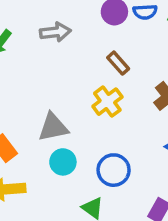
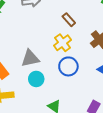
blue circle: (114, 170) -> (68, 66), moved

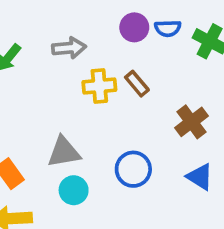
yellow cross: (63, 43) -> (99, 86), moved, turned 30

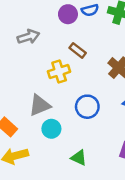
yellow cross: (99, 86) -> (59, 72), moved

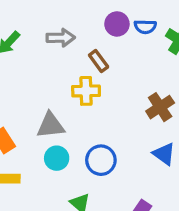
brown rectangle: (78, 50) -> (99, 61), moved
blue circle: (87, 107) -> (101, 160), moved

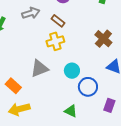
cyan circle: (57, 158) -> (72, 71), moved
blue circle: (101, 160) -> (88, 87), moved

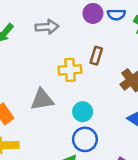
brown rectangle: (58, 21) -> (96, 56), moved, turned 56
blue circle: (88, 87) -> (85, 139), moved

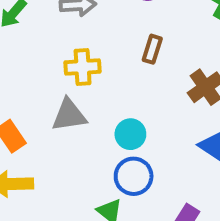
yellow cross: (70, 70) -> (83, 67), moved

